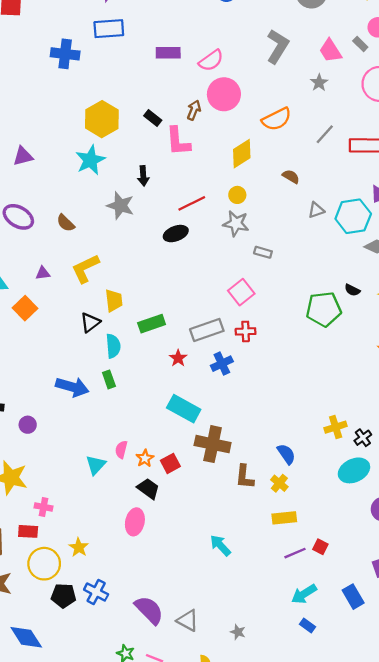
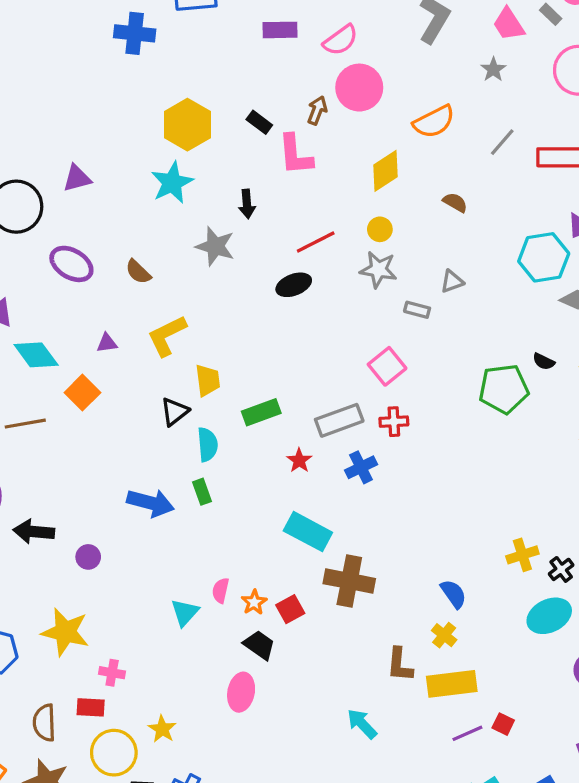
gray triangle: (316, 210) -> (452, 281), moved
brown L-shape: (245, 477) -> (400, 665), moved
yellow rectangle: (284, 518) -> (452, 684), size x1.4

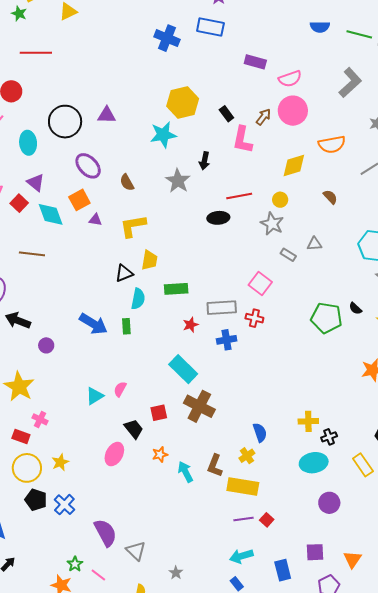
pink square: (387, 366) -> (260, 284), turned -30
orange square: (82, 393) -> (79, 200), moved
orange star: (254, 602) -> (160, 454), moved
cyan arrow: (362, 724) -> (185, 472), moved

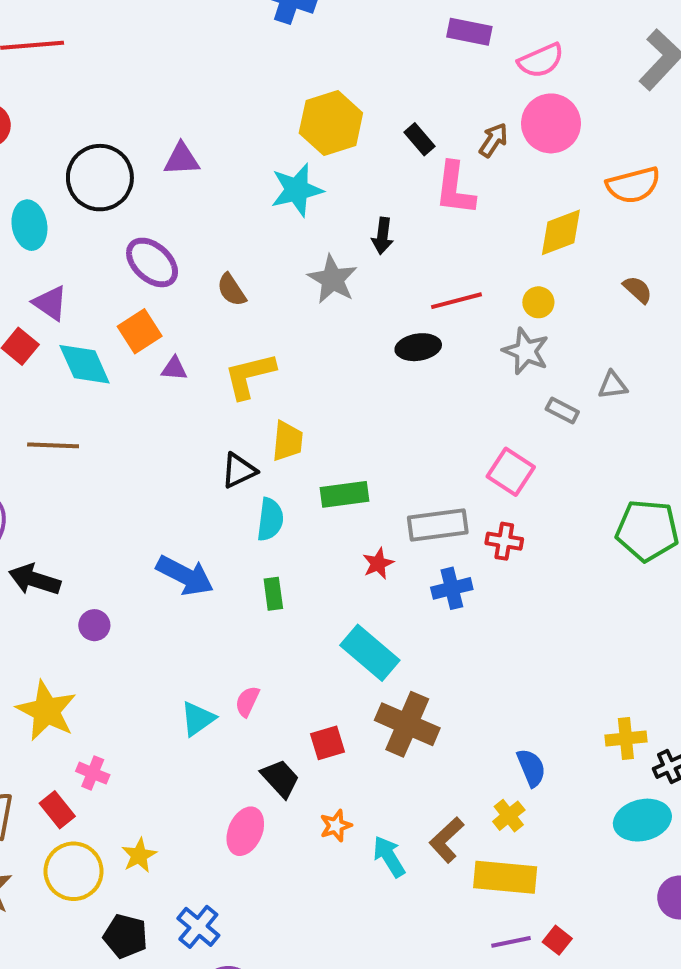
green rectangle: (126, 326) -> (273, 594), moved
red rectangle: (21, 437) -> (57, 810), turned 36
brown L-shape: (215, 466) -> (447, 840), turned 30
black pentagon: (36, 500) -> (126, 936), moved
blue cross: (64, 505) -> (198, 927), moved

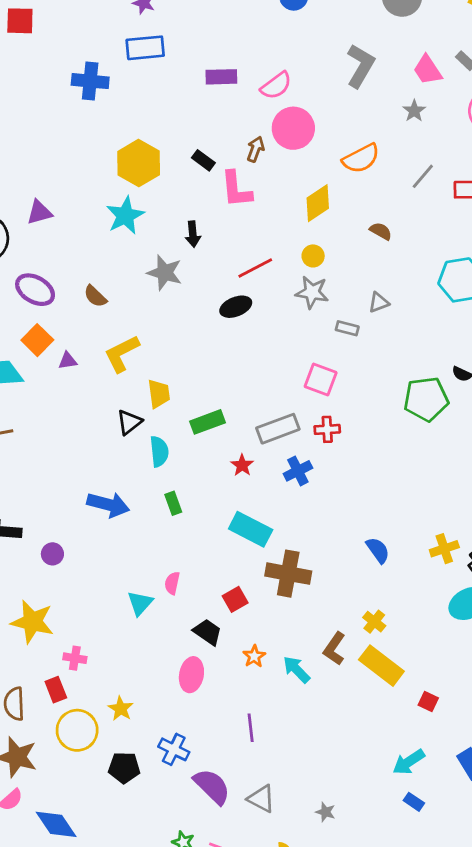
blue semicircle: (531, 768) -> (378, 550), moved
red rectangle: (57, 810) -> (56, 690), turned 30
yellow rectangle: (505, 877) -> (381, 666), turned 45
purple line: (511, 942) -> (251, 728), moved, turned -72

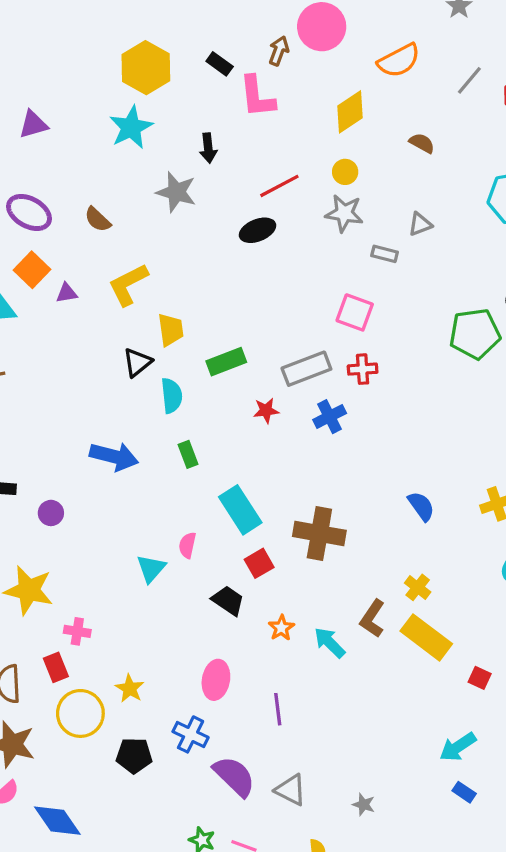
red star: (242, 465) -> (266, 411), turned 30
cyan rectangle: (251, 529) -> (240, 510), moved, turned 30
pink ellipse: (191, 675) -> (216, 680), moved

